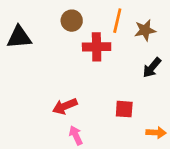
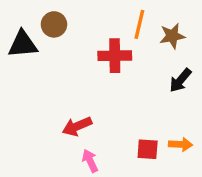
brown circle: (72, 21) -> (54, 24), moved
red square: (124, 109) -> (148, 149), moved
orange arrow: (156, 133) -> (180, 144), moved

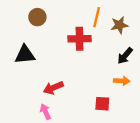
black triangle: (23, 44) -> (25, 55), moved
orange arrow: (180, 144) -> (122, 81), moved
pink arrow: (90, 161) -> (45, 112), moved

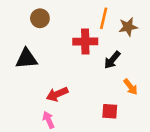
black arrow: (125, 56) -> (112, 60), moved
orange arrow: (122, 81) -> (131, 87), turned 49

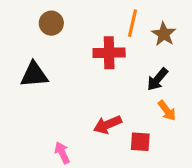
brown star: (128, 27) -> (164, 34), turned -30
black arrow: (112, 60) -> (157, 79), moved
red arrow: (57, 94) -> (108, 125), moved

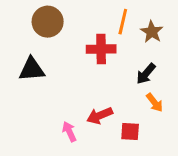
brown circle: (51, 23) -> (48, 22), size x1.4
pink arrow: (62, 153) -> (69, 131), moved

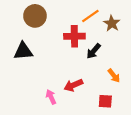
orange line: (123, 22) -> (90, 16), turned 42
black arrow: (146, 74) -> (94, 51), moved
red square: (130, 131) -> (105, 101), moved

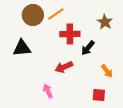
orange line: (90, 16) -> (56, 14), moved
red arrow: (73, 85) -> (64, 67), moved

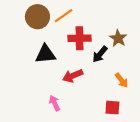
brown star: (105, 22) -> (118, 38), moved
black triangle: (22, 48) -> (45, 54), moved

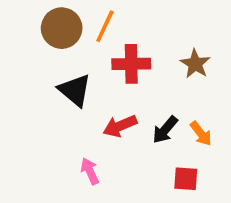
orange line: (64, 16) -> (105, 26), turned -30
black triangle: (45, 54) -> (75, 90), turned 45
black arrow: (100, 54) -> (165, 130), moved

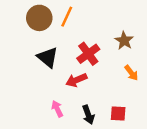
red cross: (131, 64) -> (88, 54), moved, turned -35
black arrow: (165, 130) -> (88, 115), moved, turned -60
orange arrow: (201, 133) -> (131, 73), moved

